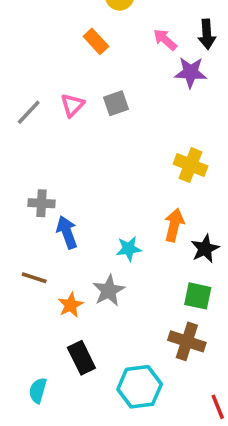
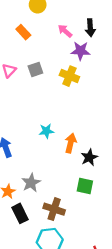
yellow cross: (191, 165) -> (69, 76), moved
cyan star: (129, 249) -> (46, 131), moved
brown cross: (187, 341) -> (54, 209), moved
black rectangle: (81, 358) -> (20, 213), moved

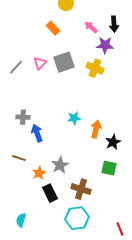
gray square: (35, 69) -> (64, 62), size x1.5

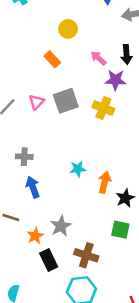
gray cross: (23, 117) -> (24, 157), moved

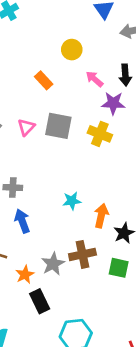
yellow circle: (68, 29) -> (72, 50), moved
gray square: (66, 101) -> (58, 126), turned 30
brown cross: (86, 255) -> (82, 254), moved, turned -30

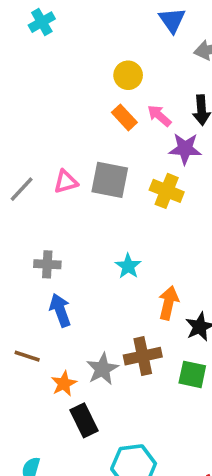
orange rectangle: (44, 80) -> (124, 117), moved
pink triangle: (26, 127) -> (66, 182), turned 30
cyan star: (72, 201) -> (128, 266), moved, turned -30

